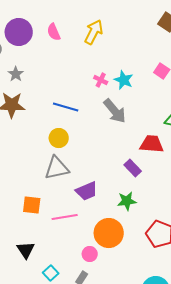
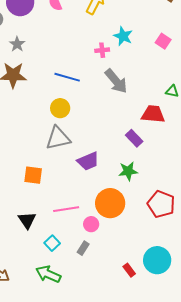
pink cross: (101, 80) -> (102, 50), turned -32
cyan star: (124, 80) -> (123, 36), moved
pink line: (65, 217) -> (66, 209), moved

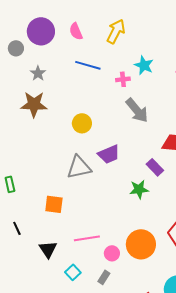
blue line: (67, 77) -> (88, 65), moved
yellow circle: (60, 108) -> (82, 123), moved
purple trapezoid: (88, 161) -> (109, 154), moved
green star: (128, 171) -> (139, 189), moved
orange circle: (110, 203) -> (141, 244), moved

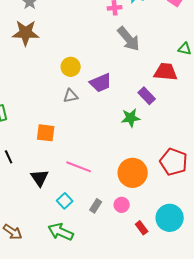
yellow circle: (82, 123) -> (71, 67), moved
gray triangle: (79, 167) -> (71, 96), size x0.6
pink line: (87, 238) -> (79, 167), turned 30
pink circle: (112, 253) -> (122, 205), moved

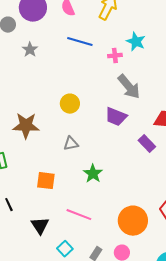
brown star: (26, 33) -> (26, 126), moved
yellow circle: (71, 67) -> (70, 104), moved
purple trapezoid: (101, 83) -> (116, 117), moved, turned 45
green star: (131, 118) -> (93, 174), moved, turned -30

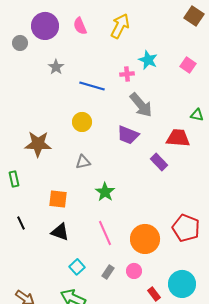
blue line: (80, 42) -> (92, 86), moved
gray star: (30, 50) -> (56, 67), moved
pink line: (79, 215) -> (105, 233), moved, turned 45
black triangle: (40, 226) -> (60, 232), moved, turned -36

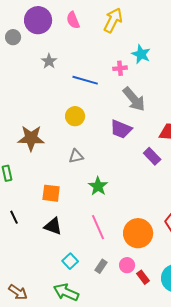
red rectangle: (154, 294) -> (143, 277), moved

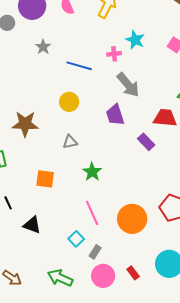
purple trapezoid: (121, 129) -> (115, 115), turned 50
black triangle: (53, 226) -> (32, 225), moved
cyan square: (70, 261) -> (76, 239), moved
pink circle: (127, 265) -> (103, 276), moved, size x1.5
red rectangle: (143, 277) -> (133, 273), moved

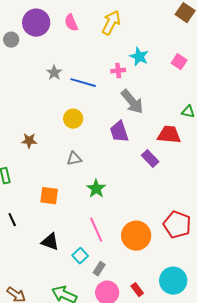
gray star: (43, 47) -> (54, 73), moved
brown star: (25, 124) -> (29, 141), size x0.6
black triangle: (32, 225) -> (50, 242), moved

